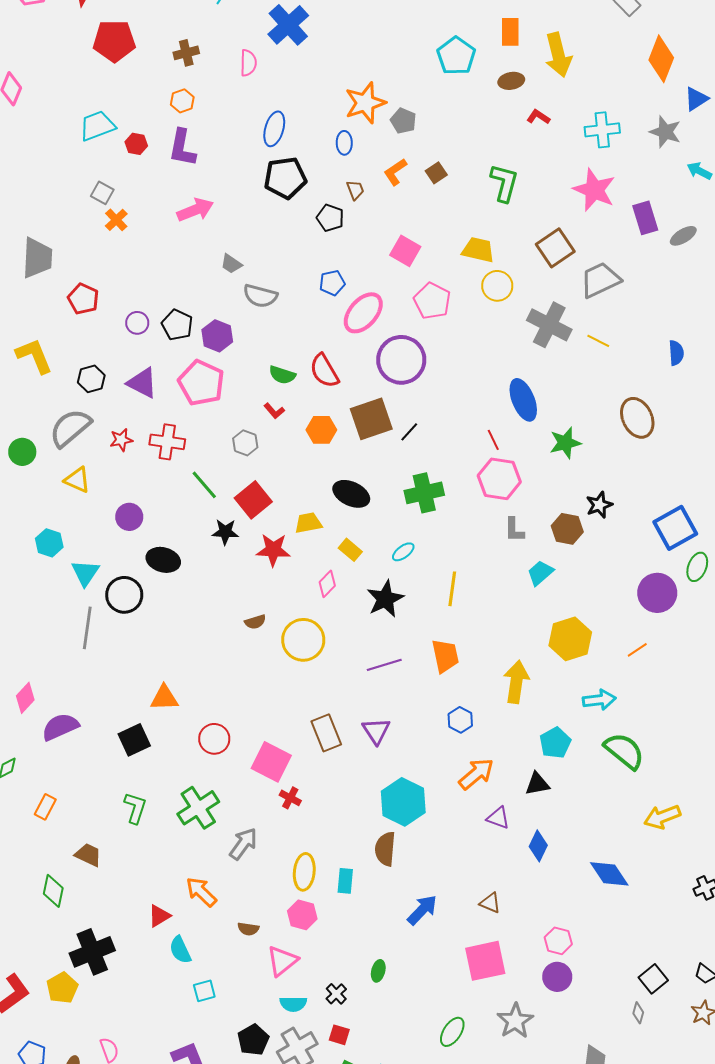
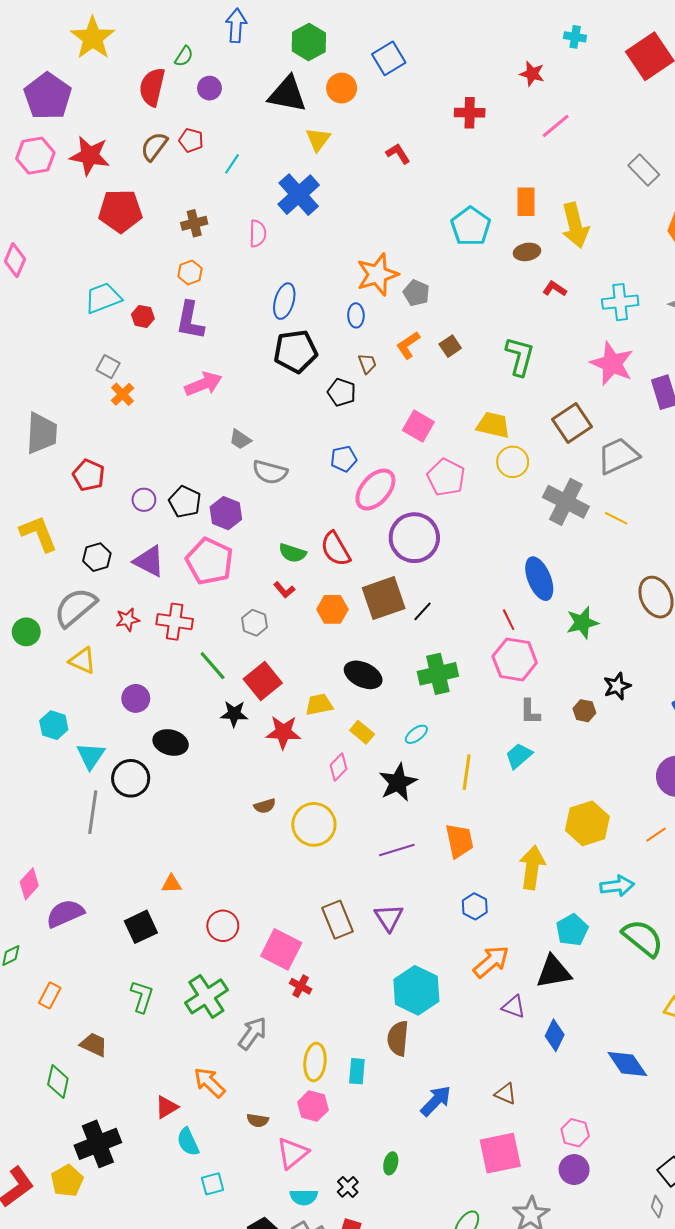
brown hexagon: (567, 529) -> (584, 711), size x0.7
cyan trapezoid: (540, 573) -> (519, 756), moved
orange triangle: (164, 698) -> (172, 884), size x0.7
black triangle: (537, 784) -> (554, 972), size x1.4

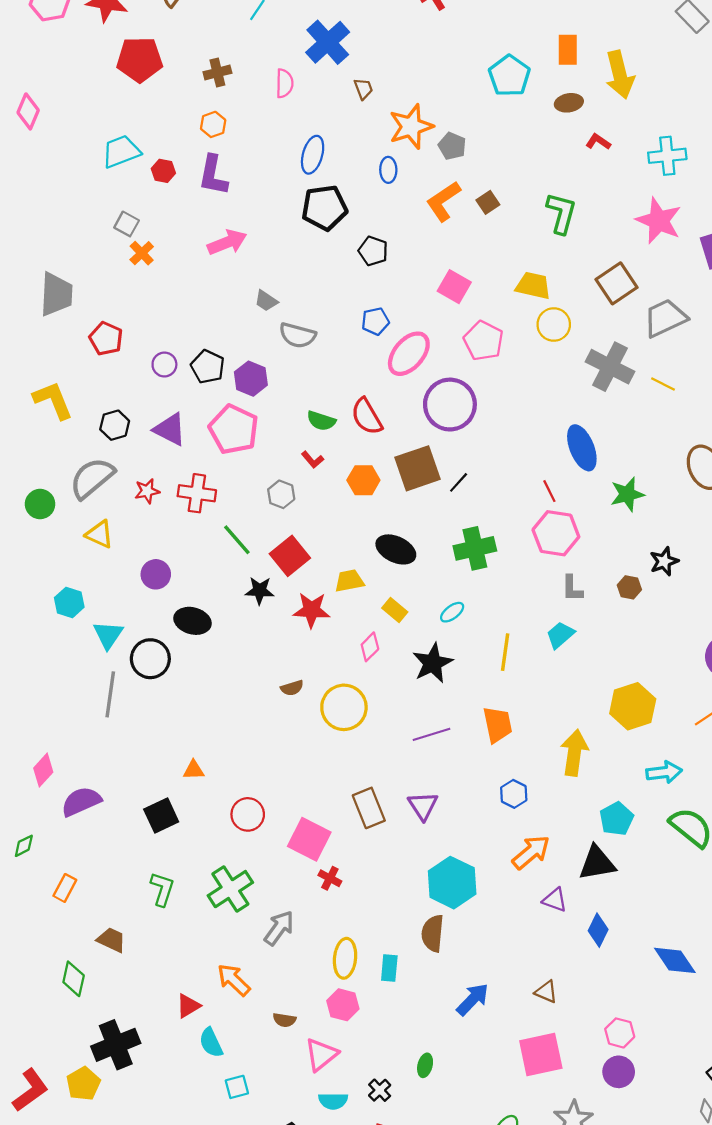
orange L-shape: (408, 345) -> (443, 201), size x1.4
brown trapezoid: (367, 364) -> (363, 89), moved

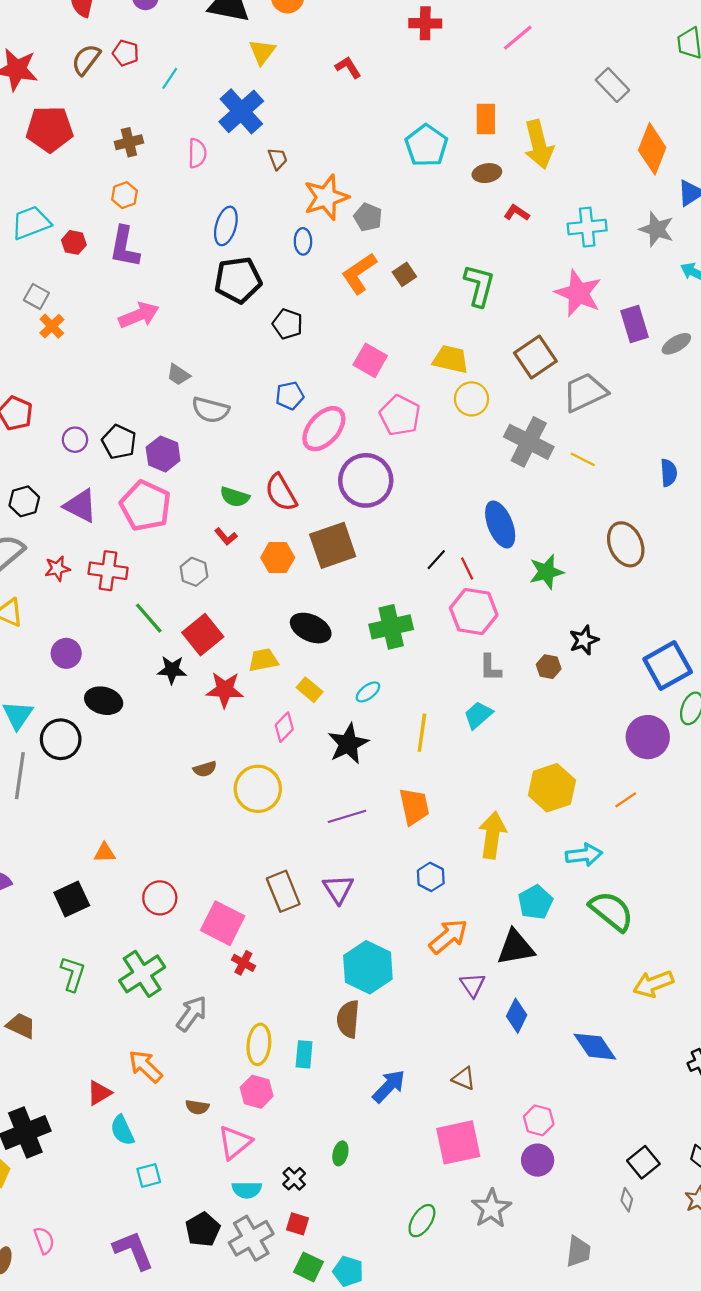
black line: (459, 482) -> (436, 560), moved
purple triangle: (555, 900) -> (473, 985), turned 36

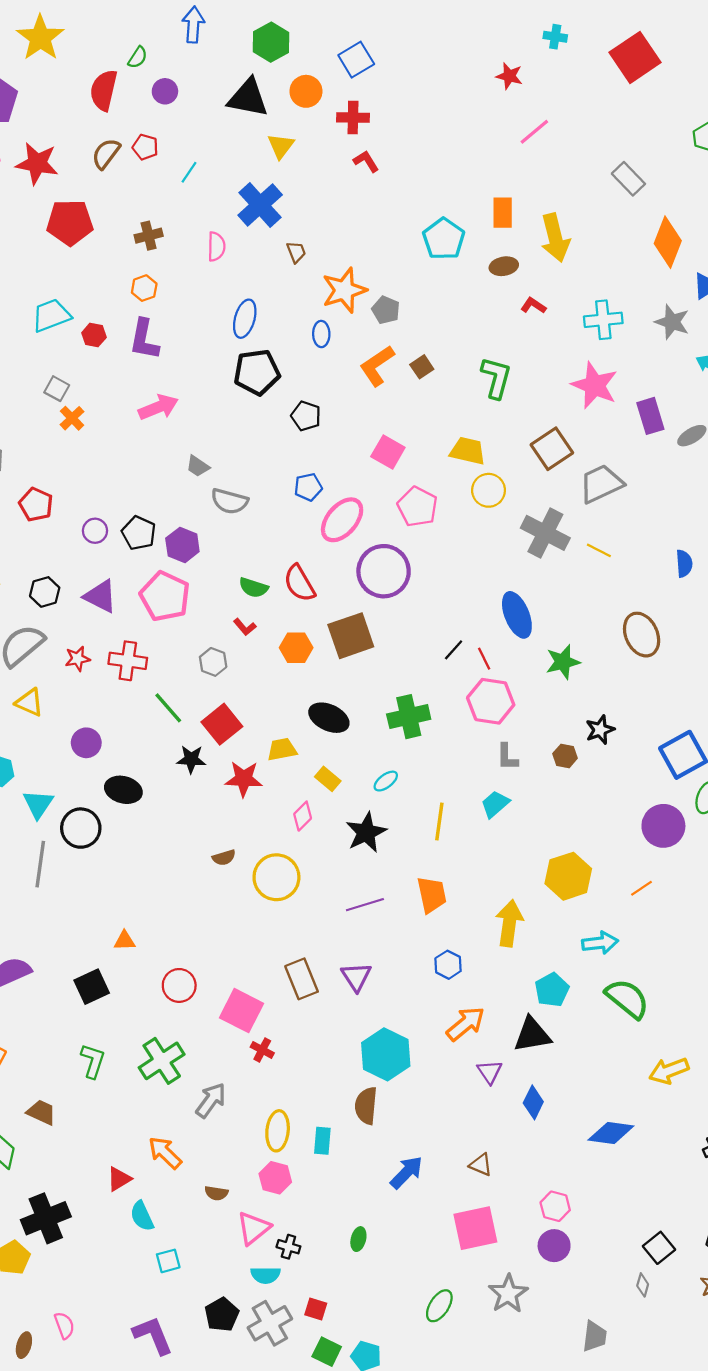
red cross: (425, 23) -> (353, 118), moved
blue diamond: (595, 1047) -> (611, 1133), turned -48
black cross: (294, 1179) -> (288, 1247), moved, turned -30

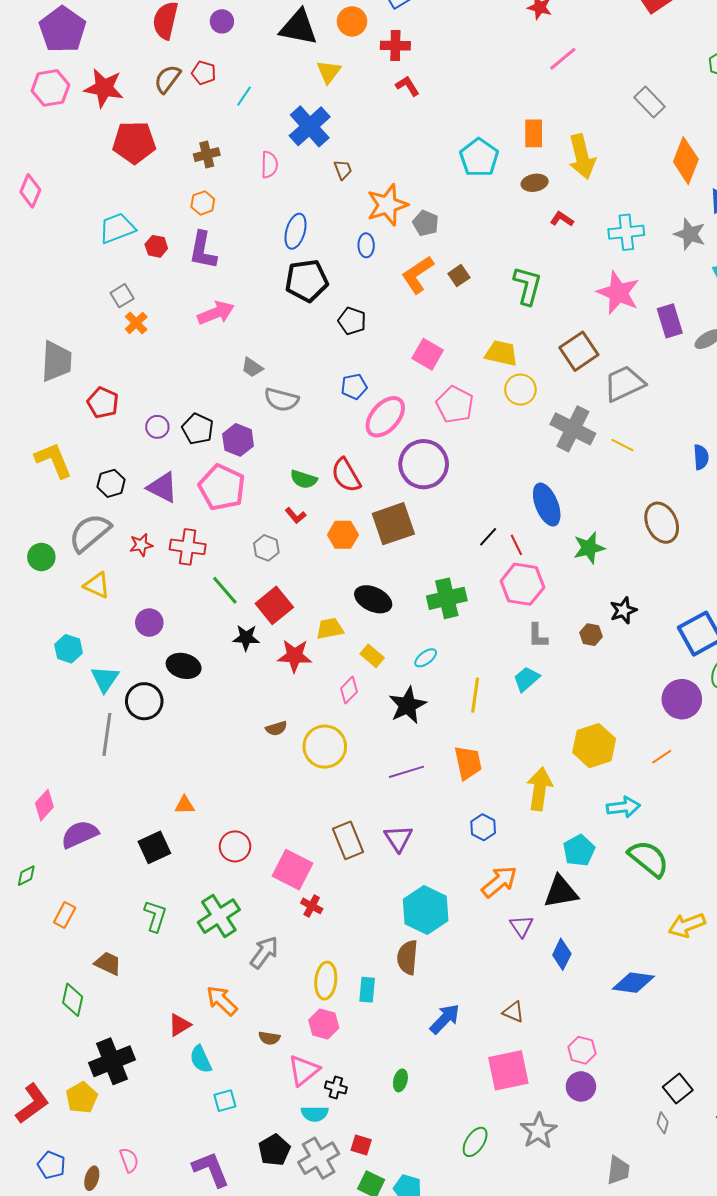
gray square: (57, 389) -> (122, 296), turned 30

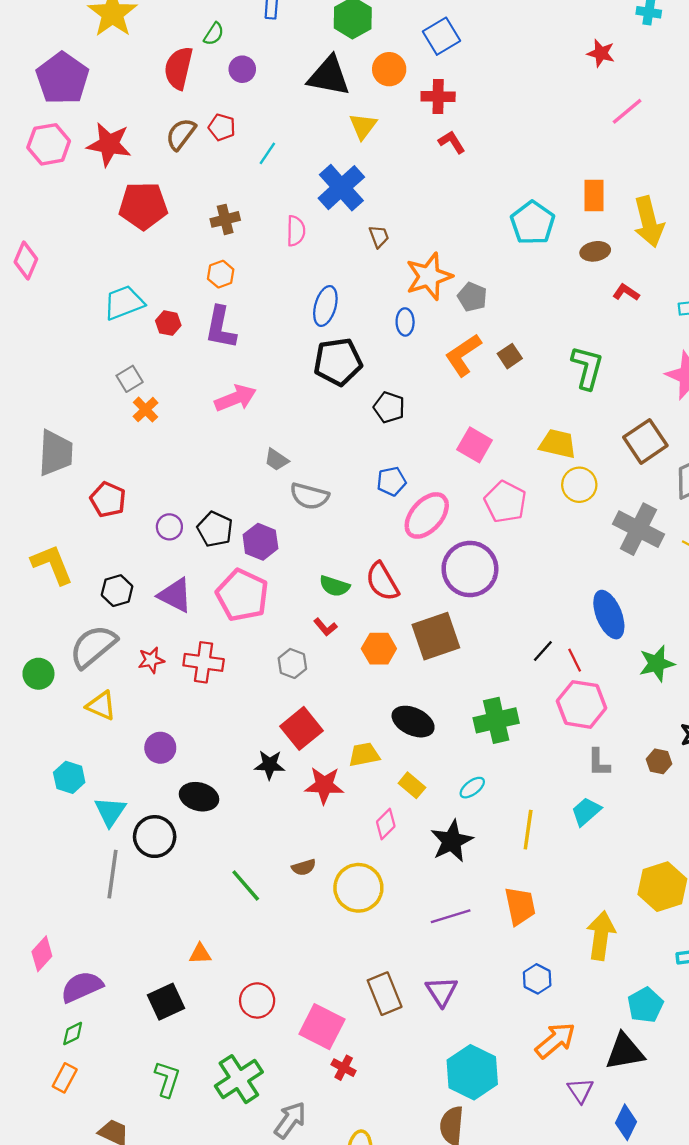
green line: (225, 590) -> (246, 885), moved
green diamond: (26, 876) -> (73, 1034), moved

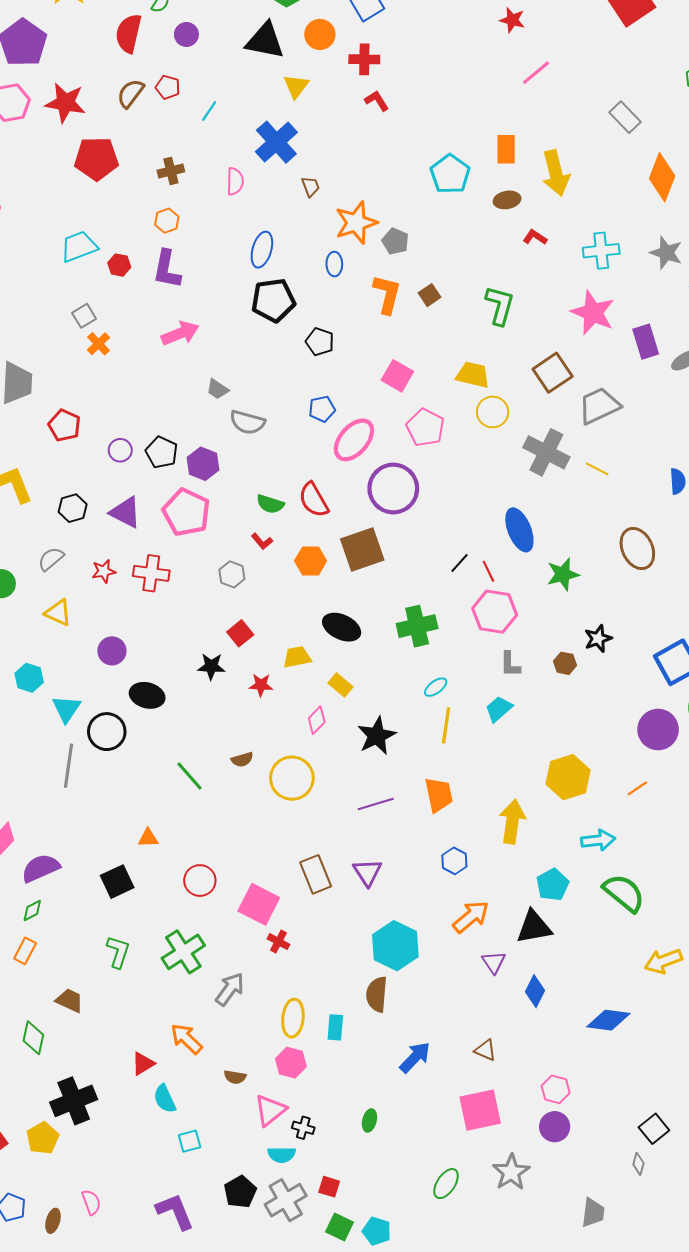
orange L-shape: (463, 355) -> (387, 294), turned 138
gray semicircle: (93, 646) -> (51, 559), size x0.6
red square: (301, 728) -> (240, 633), size x0.7
red star: (324, 785) -> (261, 685), size x0.7
cyan ellipse: (472, 788) -> (436, 687), moved

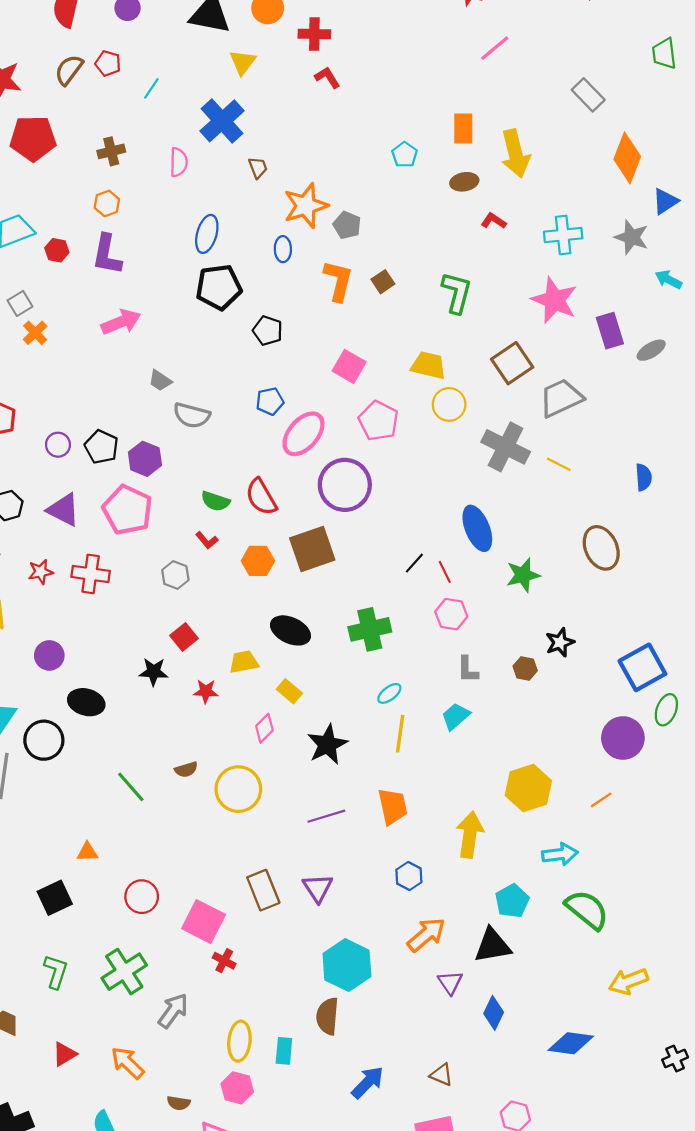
cyan pentagon: (450, 174) -> (405, 155), size x0.6
pink hexagon: (495, 612) -> (451, 614), size x0.7
red triangle: (143, 1064) -> (65, 1054), moved

